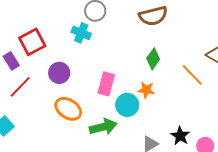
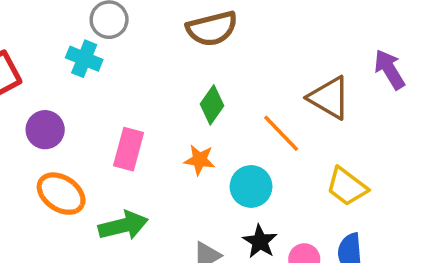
cyan circle: (127, 105) -> (251, 186), moved

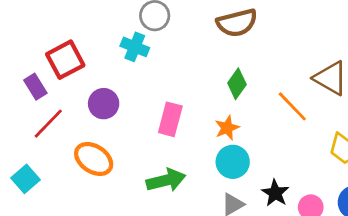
orange star: (200, 160) -> (227, 128), turned -30
cyan circle: (251, 186) -> (233, 162), moved
orange ellipse: (61, 194) -> (94, 159), moved

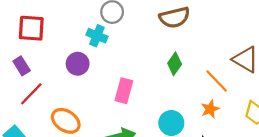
red square: (65, 60) -> (31, 28), moved, turned 32
purple circle: (104, 104) -> (78, 64), moved
orange star: (227, 128) -> (210, 109), moved

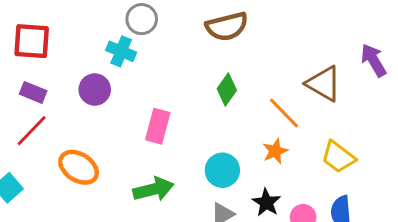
purple rectangle: (22, 66) -> (33, 92), moved, turned -36

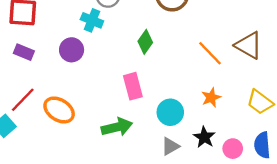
green diamond: (227, 90) -> (145, 42), moved
orange line: (284, 113) -> (210, 53), moved
pink rectangle: (158, 126) -> (133, 86), moved, turned -30
red line: (32, 131) -> (23, 100), moved

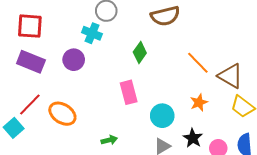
brown triangle: (249, 45) -> (230, 76), moved
purple rectangle: (24, 52) -> (31, 62), size x1.5
green arrow: (117, 127) -> (109, 140), moved, size x0.6

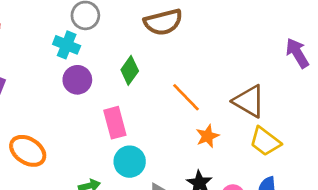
purple circle: (74, 60) -> (77, 80), moved
orange line: (198, 63) -> (186, 97), moved
cyan circle: (162, 116) -> (130, 162), moved

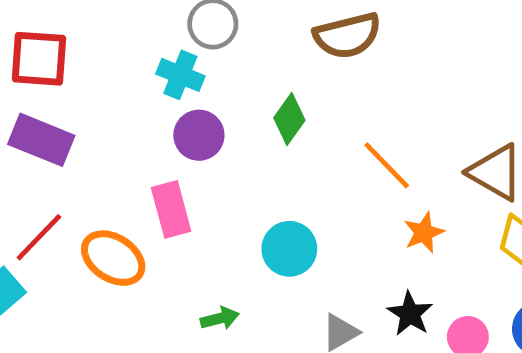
pink rectangle: (115, 123) -> (171, 209), moved
cyan circle: (130, 162) -> (289, 249), moved

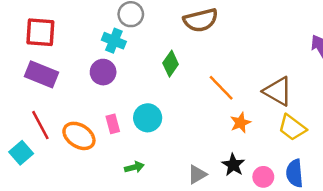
purple circle: (199, 135) -> (103, 72), moved
pink rectangle: (171, 209) -> (113, 124), moved, size x0.7
red line: (39, 237) -> (40, 125), turned -72
cyan circle: (289, 249) -> (148, 118), moved

